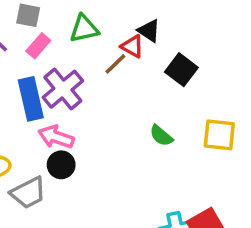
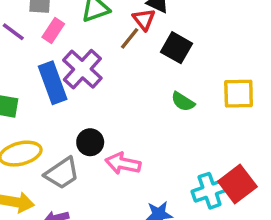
red triangle: (132, 46) -> (144, 19), turned 30
black square: (181, 70) -> (177, 48), moved
pink arrow: (56, 137) -> (123, 164), moved

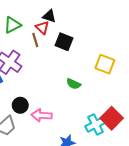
brown line: (130, 38) -> (35, 40), turned -48
yellow square: (239, 94) -> (105, 64), turned 30
green semicircle: (183, 102) -> (74, 84), moved

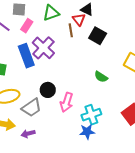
pink arrow: (42, 115) -> (67, 102), turned -84
cyan cross: (95, 124) -> (91, 115), moved

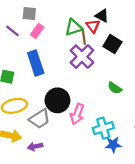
green triangle: (51, 13) -> (74, 27), moved
purple cross: (43, 48) -> (82, 57), moved
black circle: (48, 90) -> (57, 100), size x1.5
blue star: (87, 132) -> (113, 145), moved

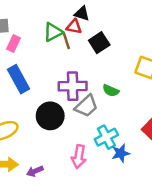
red triangle: (93, 26) -> (74, 27), turned -32
black square: (112, 44) -> (99, 43), turned 36
purple cross: (82, 57) -> (73, 86), moved, turned -35
pink arrow: (77, 114) -> (79, 157), moved
gray trapezoid: (40, 119) -> (86, 106), moved

